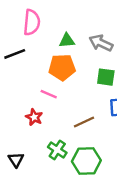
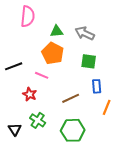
black line: (15, 54) -> (14, 66), moved
orange pentagon: (62, 67) -> (53, 53), turned 30
green cross: (57, 150) -> (38, 120), moved

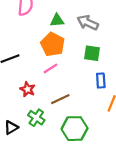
pink line: (42, 75) -> (50, 68), moved, turned -56
brown line: (71, 98) -> (60, 99), moved
black triangle: (15, 129) -> (11, 128), turned 32

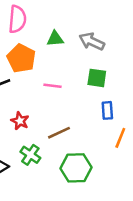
orange pentagon: (53, 44) -> (21, 58), moved
pink line: (50, 68) -> (53, 86), moved, turned 40

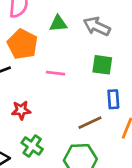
red star: (20, 121) -> (21, 110), turned -30
brown line: (59, 133) -> (90, 123), moved

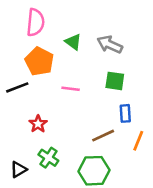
green triangle: (58, 24) -> (73, 42), turned 42
red star: (21, 110) -> (38, 124), turned -30

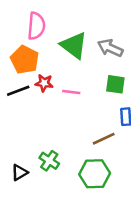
green triangle: (73, 42) -> (74, 45), size x1.6
orange pentagon: (39, 61) -> (25, 60), moved
red star: (38, 124) -> (44, 83), moved, turned -30

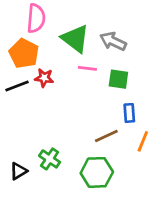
pink line: (71, 92) -> (87, 68), moved

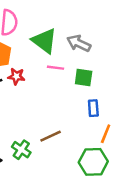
brown line: (106, 136) -> (51, 136), moved
green hexagon: (97, 172) -> (93, 162), moved

